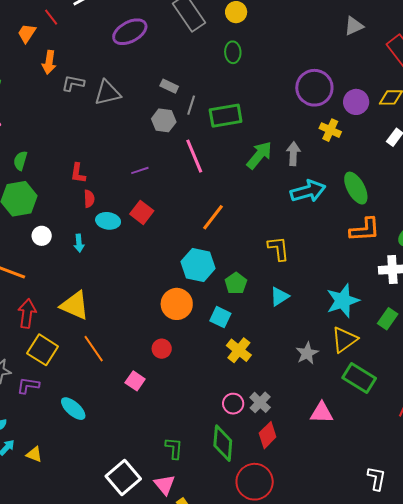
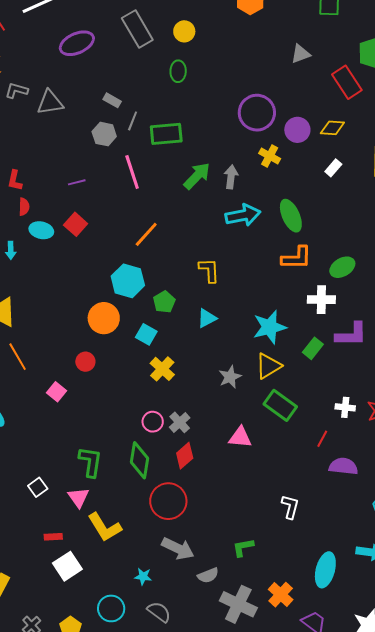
green L-shape: (174, 448) -> (90, 462), size x1.4
white square: (123, 477) -> (38, 487), size x0.6

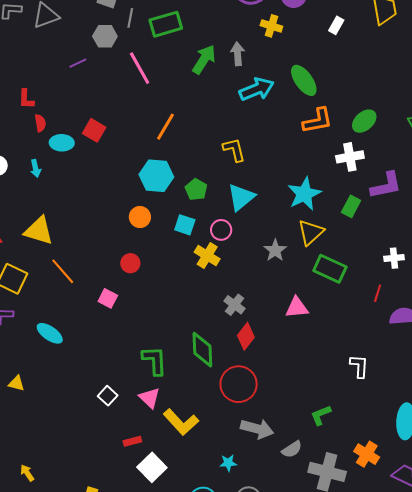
purple line: (77, 182) -> (78, 63), moved
orange circle: (104, 318) -> (140, 217), size x0.7
cyan triangle: (207, 318) -> (241, 197), size x1.4
pink circle: (153, 422) -> (221, 230), moved

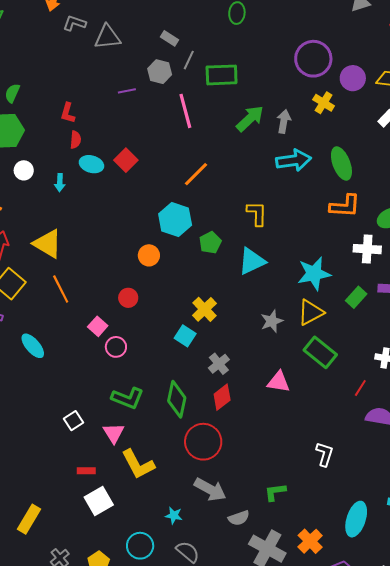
cyan square: (185, 225) -> (185, 336), moved
pink circle: (221, 230) -> (116, 347), moved
green L-shape: (155, 361) -> (128, 398), turned 100

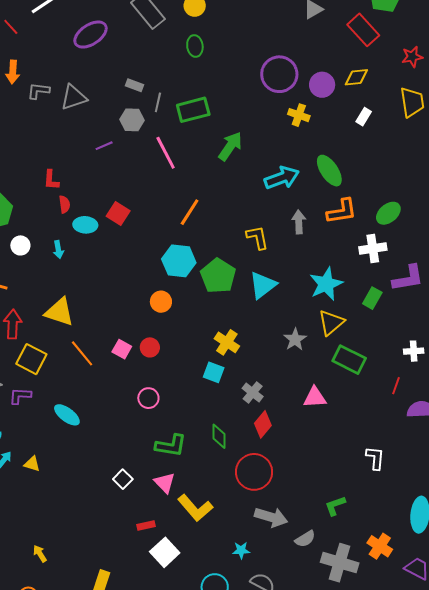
gray arrow: (284, 121) -> (299, 222), moved
green pentagon: (210, 243) -> (218, 276), size x1.6
pink square: (98, 326) -> (122, 349), moved
green diamond: (177, 399) -> (219, 436), size x0.7

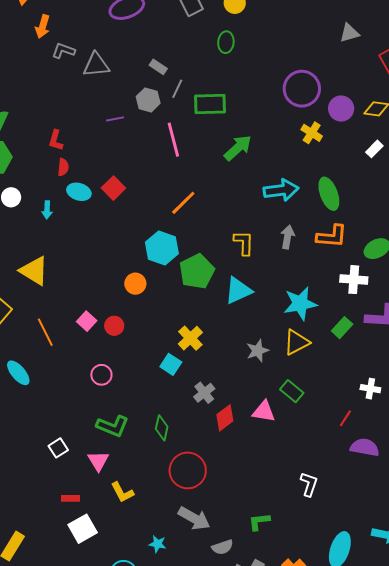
orange line: (82, 353) -> (45, 332), moved
green rectangle: (349, 360) -> (292, 391), moved, size x0.7
red diamond: (263, 424) -> (225, 418), moved
yellow L-shape: (195, 508) -> (122, 492), size x0.7

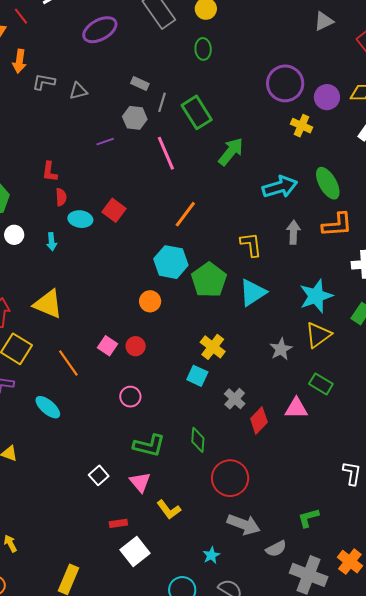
gray triangle: (96, 65) -> (78, 91), size x0.7
green rectangle: (210, 104) -> (197, 112), turned 68
cyan star: (158, 544) -> (211, 555), turned -30

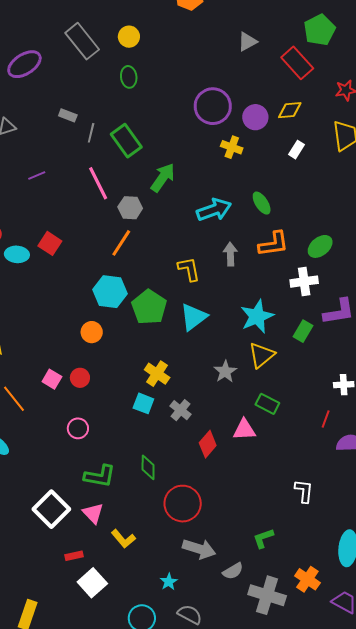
gray hexagon: (135, 118) -> (130, 208), moved
green ellipse: (328, 183) -> (262, 203), size x0.7
gray cross: (235, 399) -> (181, 410), moved
white square: (99, 475) -> (51, 509), size x1.8

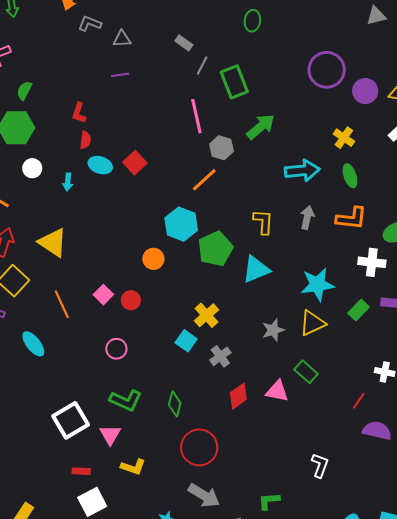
yellow cross: (232, 147) -> (344, 138), moved
purple line: (37, 175) -> (120, 75), moved
yellow L-shape: (123, 539) -> (133, 467), turned -45

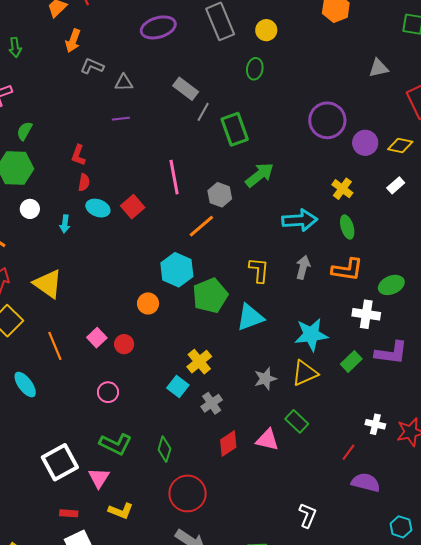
gray rectangle: (184, 43) -> (186, 89), size x1.4
pink line: (196, 116) -> (174, 177), moved

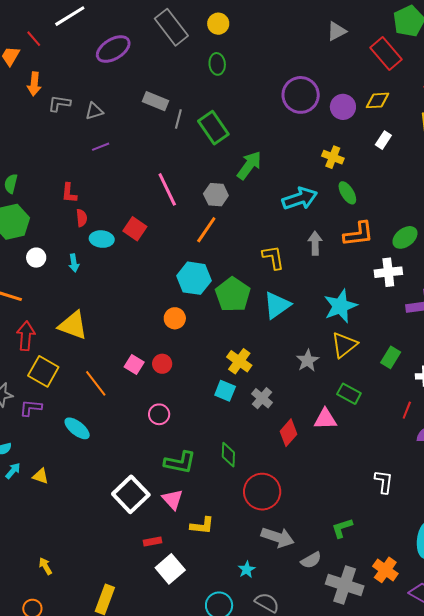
green rectangle: (351, 361) -> (391, 357), moved

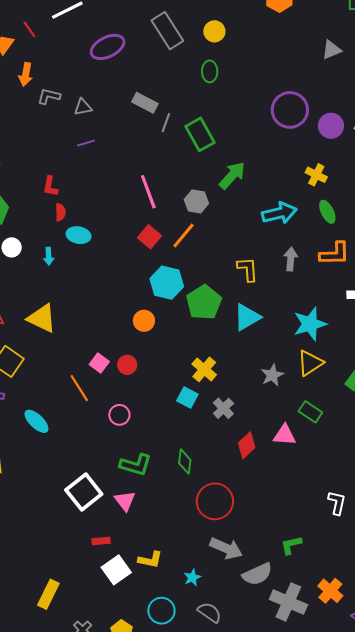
red square: (135, 229) -> (150, 237), moved
orange line: (96, 383) -> (79, 388), moved
yellow L-shape: (202, 526) -> (150, 560), moved
gray semicircle: (311, 560) -> (257, 574), size x1.4

